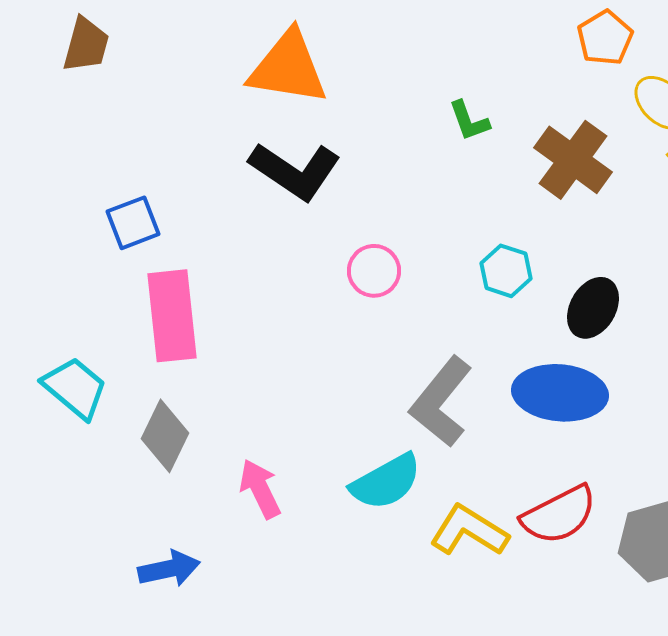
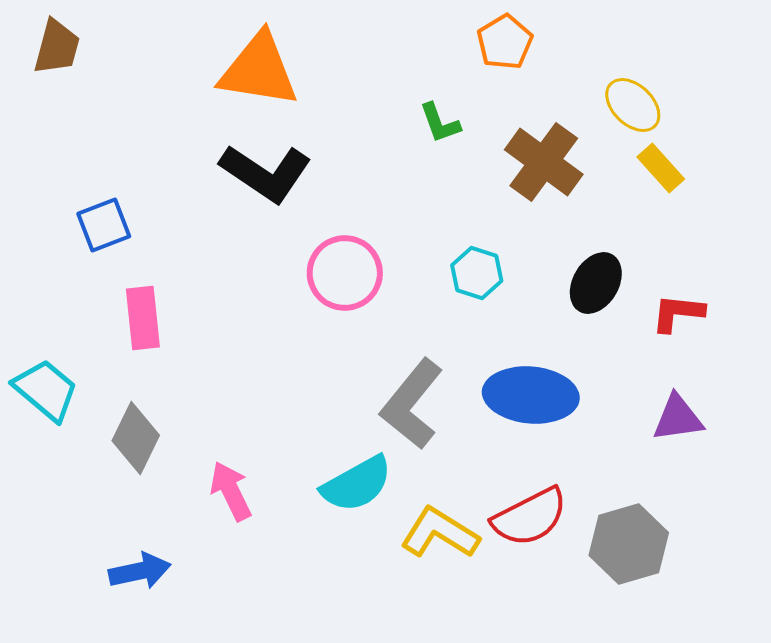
orange pentagon: (605, 38) -> (505, 42), moved
pink circle: (374, 271) -> (345, 273), size x1.4
black ellipse: (593, 308) -> (596, 283), moved
pink rectangle: (172, 316) -> (143, 318), size x0.7

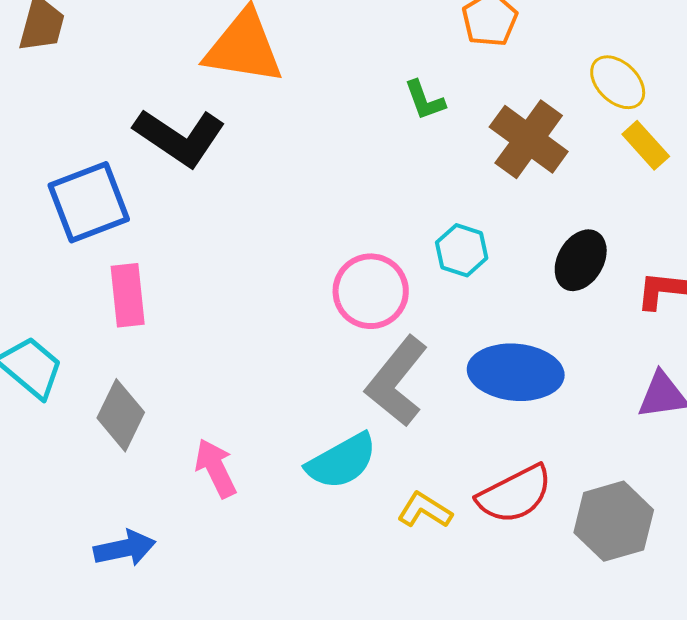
black L-shape: (266, 173) -> (180, 137), moved
blue square: (104, 225) -> (89, 202), size x1.5
pink circle: (345, 273) -> (371, 291), moved
yellow L-shape: (440, 533) -> (425, 510), size x0.7

